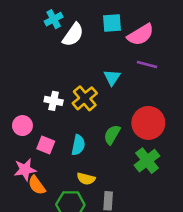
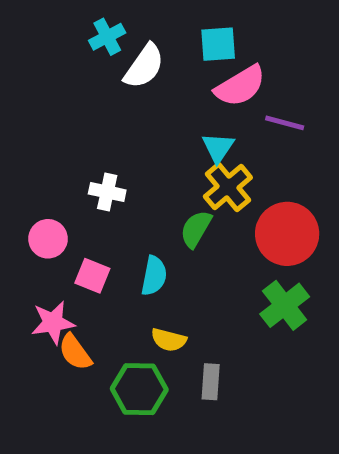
pink semicircle: (141, 35) -> (240, 86), moved
yellow cross: (85, 98) -> (228, 187), moved
green semicircle: (112, 135) -> (196, 229), moved

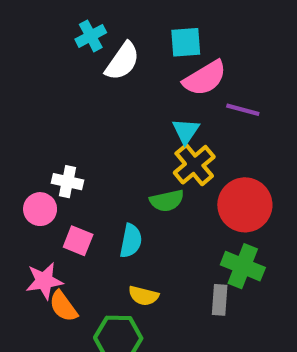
white cross: (107, 192) -> (68, 182), moved
green semicircle: (196, 229) -> (167, 201), turned -132
green cross: (285, 305) -> (243, 266), turned -30
gray rectangle: (211, 382) -> (220, 300), moved

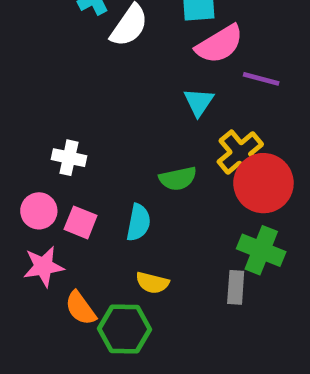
yellow cross: (194, 165) -> (240, 153), moved
pink circle: (40, 209) -> (39, 211), moved
orange semicircle: (63, 306) -> (81, 308), moved

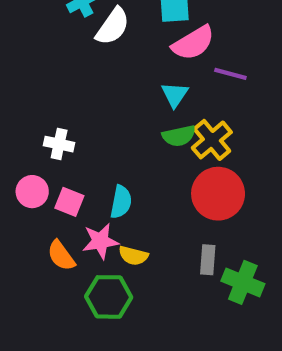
green semicircle: (178, 178) -> (179, 136), moved
red circle: (263, 183) -> (218, 194), moved
green cross: (261, 250) -> (243, 282), moved
pink star: (43, 266) -> (100, 241), moved
orange semicircle: (81, 308) -> (61, 256), moved

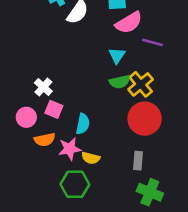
white cross: (59, 144) -> (43, 87), turned 30
pink square: (69, 202) -> (54, 109), moved
orange semicircle: (61, 256) -> (45, 140), moved, turned -66
green cross: (243, 282) -> (150, 192), moved

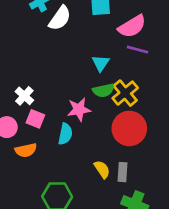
pink semicircle: (129, 23) -> (132, 26), moved
pink star: (70, 149) -> (79, 109), moved
yellow semicircle: (91, 158) -> (102, 169), moved, turned -138

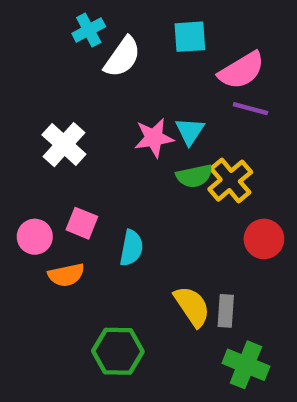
white cross: (24, 96) -> (64, 145), moved, size x1.4
pink star: (79, 109) -> (154, 138), moved
red circle: (129, 128) -> (264, 239), moved, size x0.7
yellow semicircle: (102, 169) -> (192, 306), size x1.4

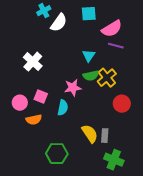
pink star: (154, 138) -> (73, 88), moved

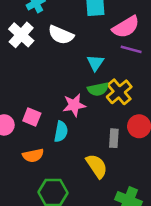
white semicircle: (59, 23) -> (61, 35), moved, turned 78
white cross: (33, 62) -> (21, 35), moved
orange semicircle: (34, 120) -> (33, 155), moved
gray rectangle: (105, 136) -> (114, 138), moved

